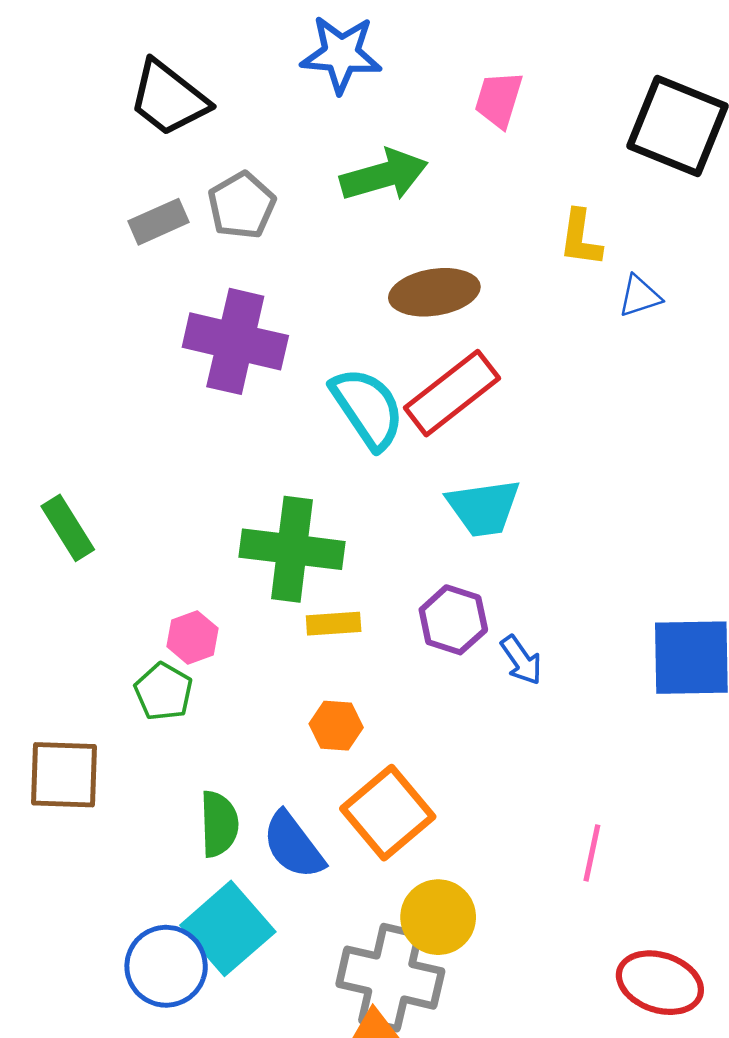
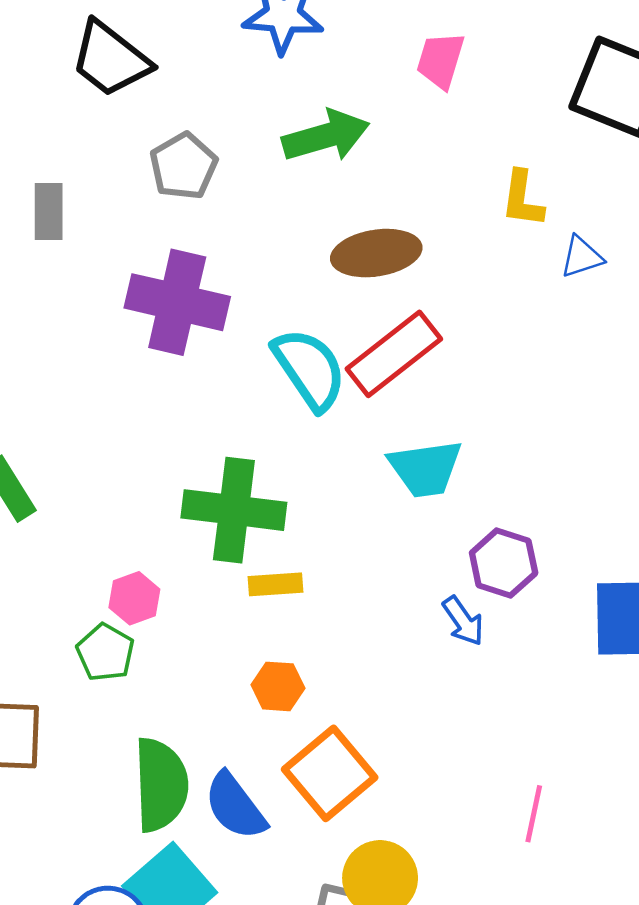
gray rectangle: (158, 222) -> (49, 211), moved, turned -66
purple hexagon: (453, 620) -> (504, 563), moved
green semicircle: (219, 824) -> (161, 785), size x1.4

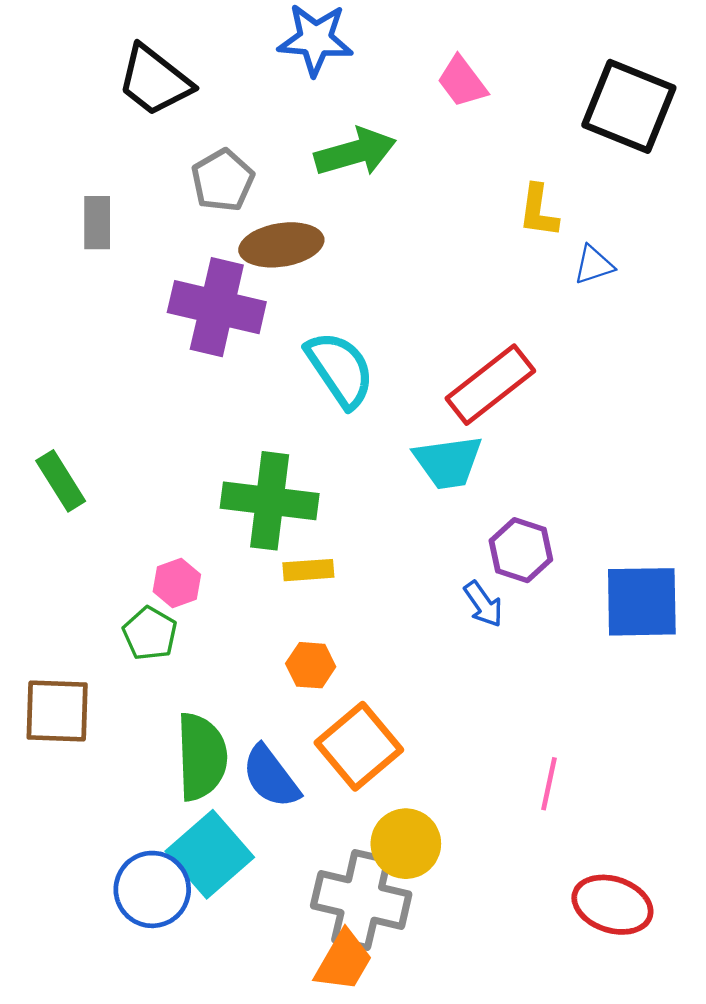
pink trapezoid: (441, 60) -> (462, 82), turned -54
brown ellipse: (376, 253) -> (281, 245), moved
red rectangle: (394, 354) -> (490, 385), moved

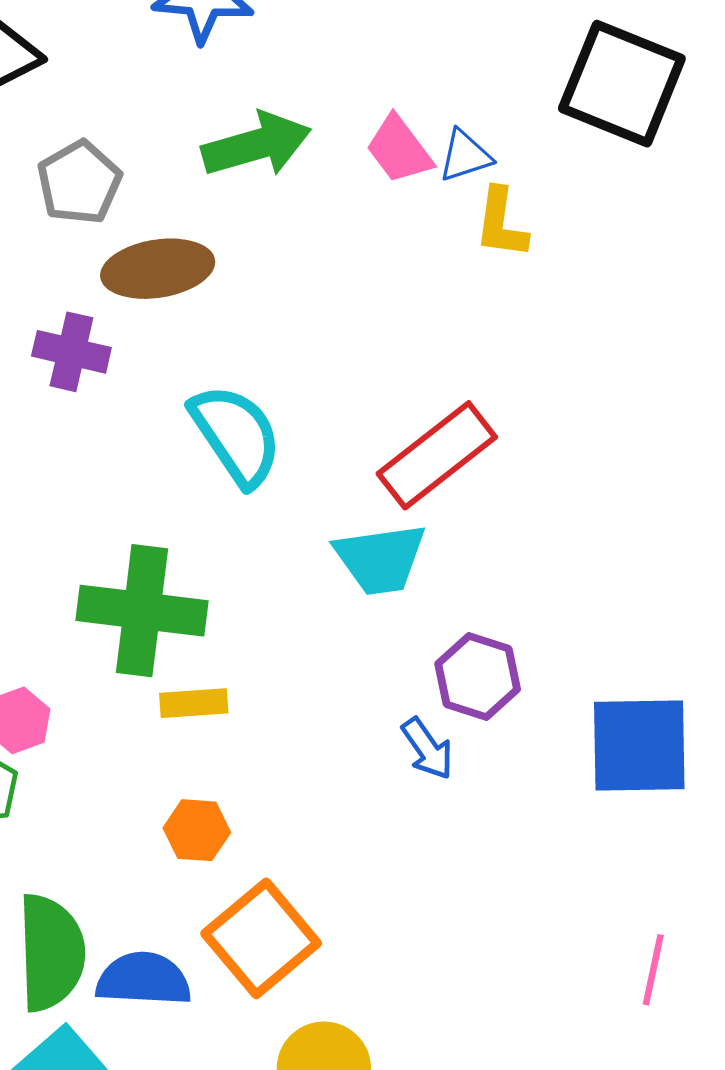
pink trapezoid: (462, 82) -> (399, 149), moved
blue triangle: (594, 265) -> (465, 156), moved
purple cross: (217, 307) -> (71, 352), size x0.6
blue semicircle: (271, 777) -> (144, 979), turned 130
pink line: (549, 784) -> (653, 970), moved

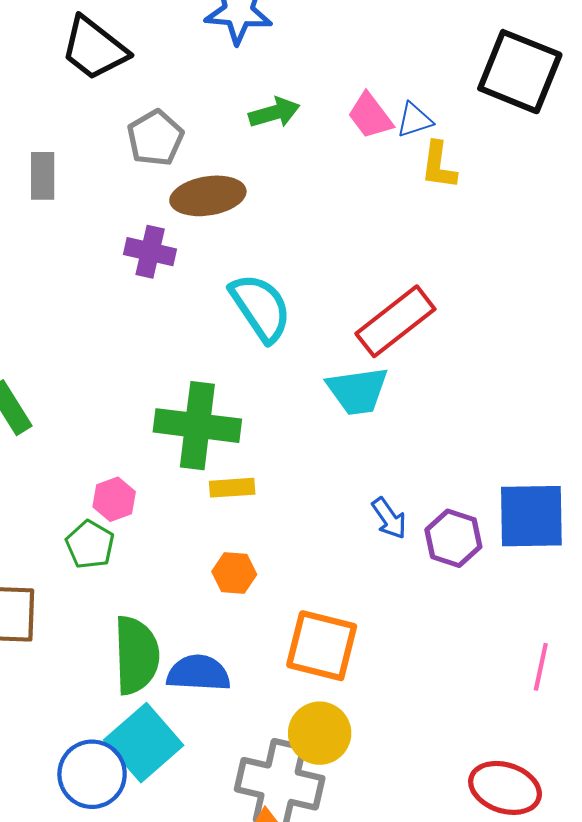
green arrow: (256, 145) -> (274, 113), size x0.7
purple hexagon: (478, 676) -> (453, 538), moved
orange square: (261, 938) -> (322, 646), moved, turned -36

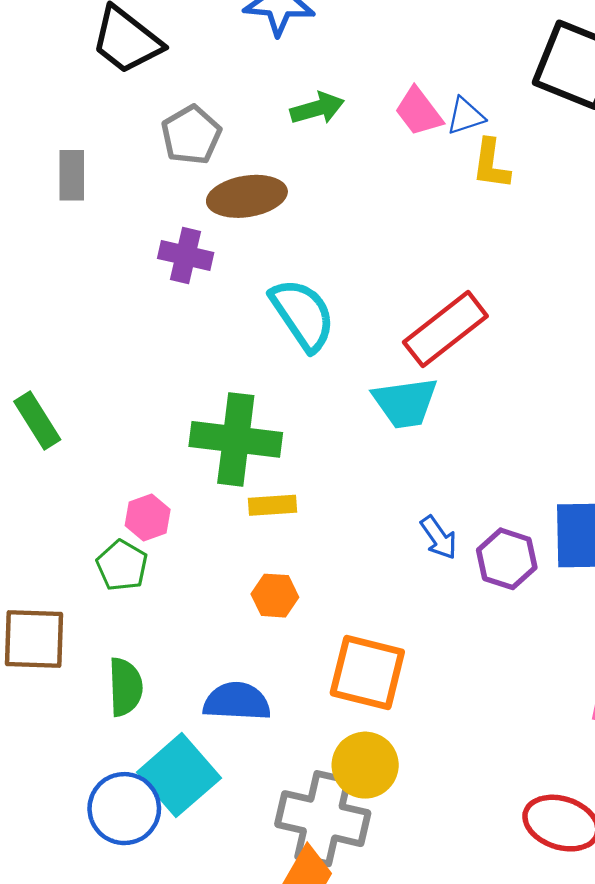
green semicircle: (136, 655) -> (125, 687), moved, size x0.7

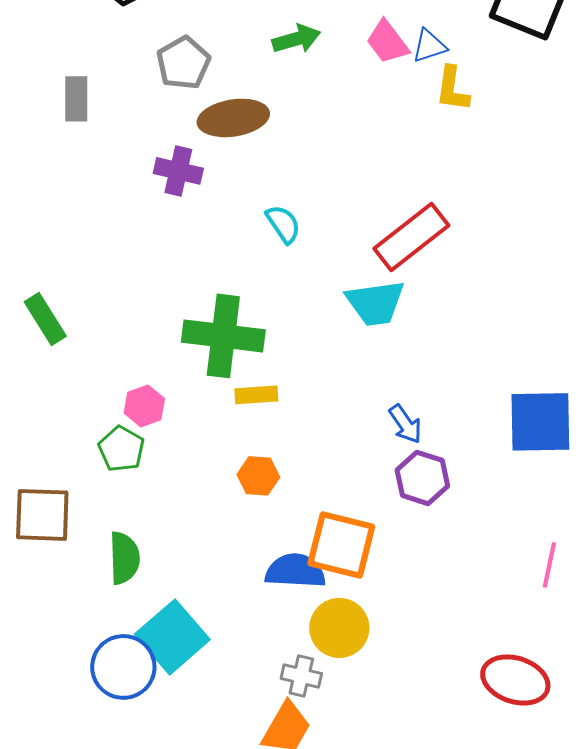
cyan semicircle: (303, 315) -> (283, 224), size x0.6
purple hexagon: (507, 559) -> (422, 478), moved
blue semicircle: (237, 702) -> (295, 571), moved
gray cross: (323, 819) -> (301, 676), size x0.5

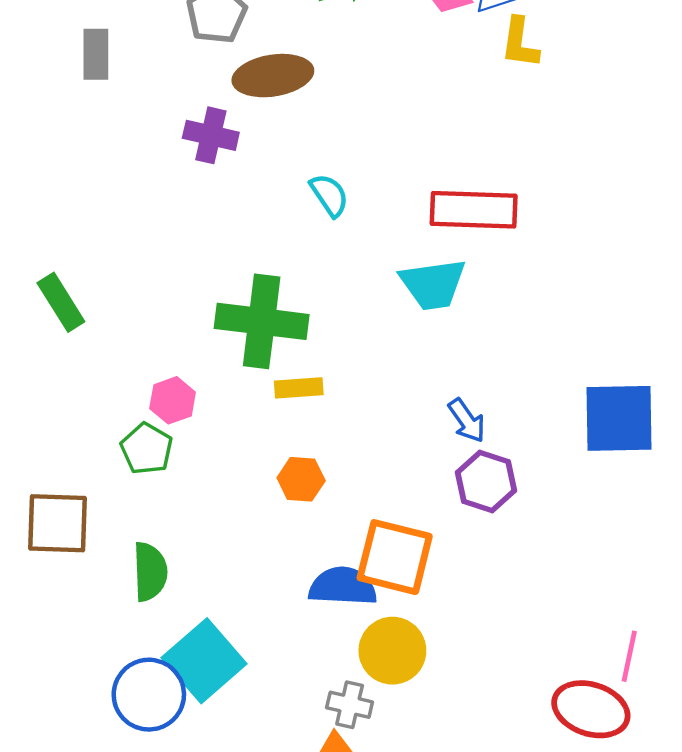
red rectangle: (411, 237) -> (474, 210), turned 40
pink line: (549, 565) -> (629, 656), moved

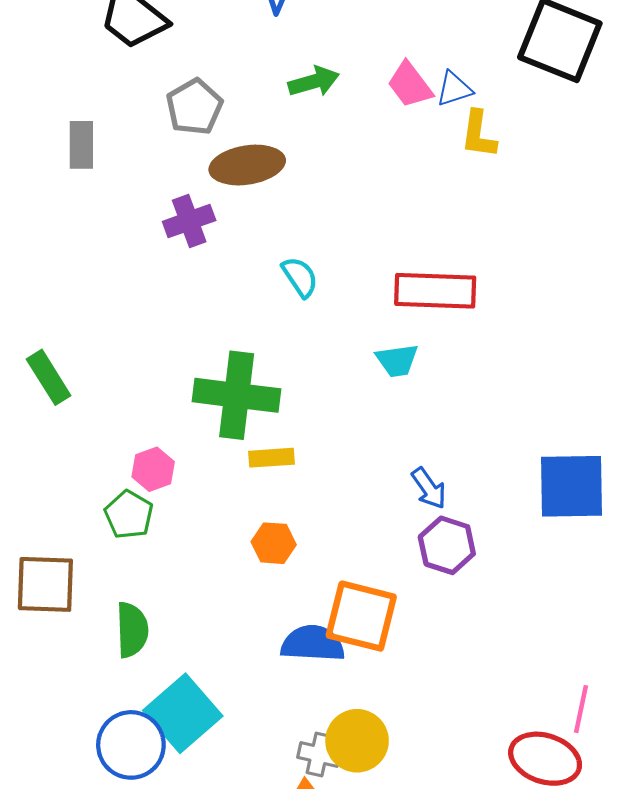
purple cross: (211, 135) -> (189, 221), turned -33
cyan trapezoid: (433, 284) -> (397, 360), size x0.7
yellow circle: (392, 651) -> (357, 741), moved

